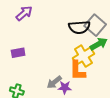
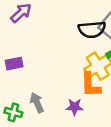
gray arrow: (54, 82) -> (37, 103), moved, turned 105

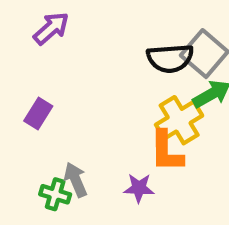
purple rectangle: (14, 64) -> (38, 114), turned -48
green cross: (13, 112) -> (55, 194), moved

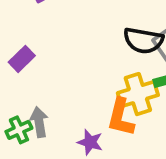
green cross: (55, 194) -> (19, 130), turned 35

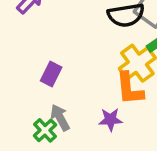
purple rectangle: (22, 59) -> (51, 74), moved

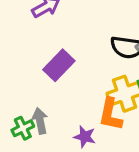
purple rectangle: (51, 74) -> (59, 65), moved, size x1.4

